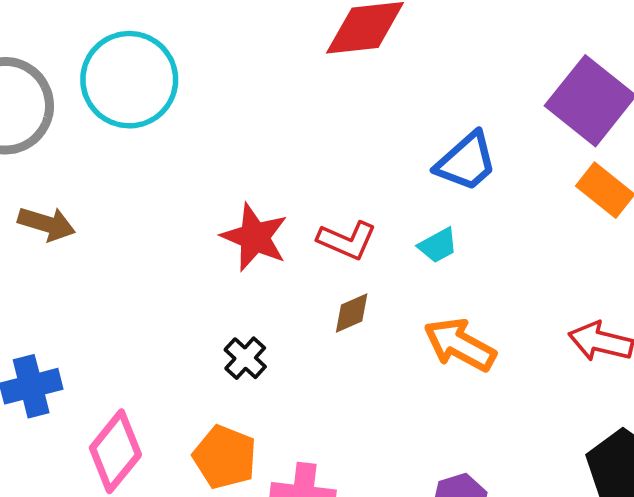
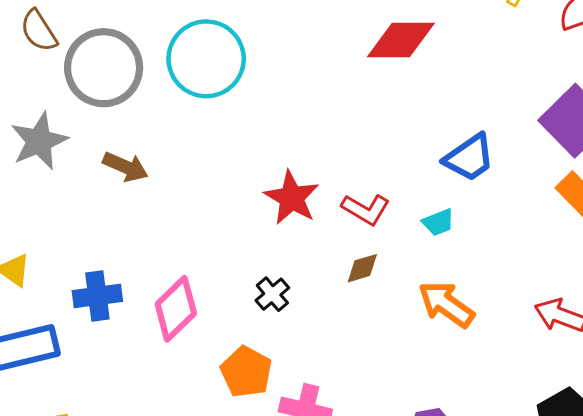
pink diamond: (115, 451) -> (176, 309), moved

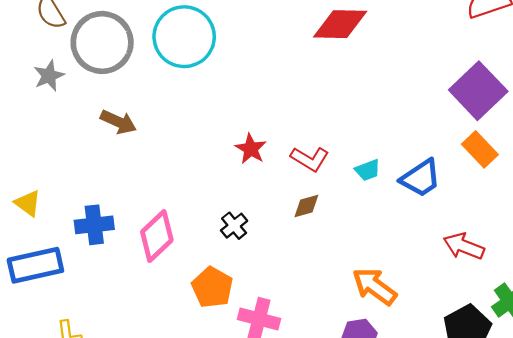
gray star: (39, 141) -> (49, 76), moved, size x0.7
blue trapezoid: (469, 158) -> (421, 178), moved
red star: (292, 198) -> (251, 149), size x0.7
orange arrow: (446, 304) -> (374, 286), moved

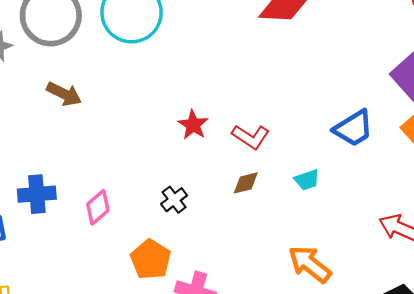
cyan trapezoid: (368, 170) -> (307, 180), moved
blue trapezoid: (421, 178) -> (353, 128), moved
pink diamond: (157, 236) -> (98, 207), size x0.7

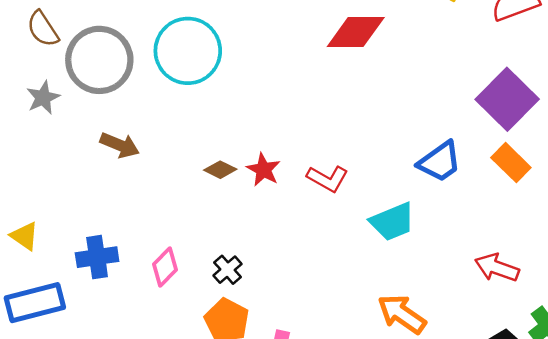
cyan trapezoid: (307, 180) -> (392, 222), size x1.6
brown diamond: (246, 183) -> (220, 170), moved, turned 44
black cross: (174, 200) -> (227, 270), moved

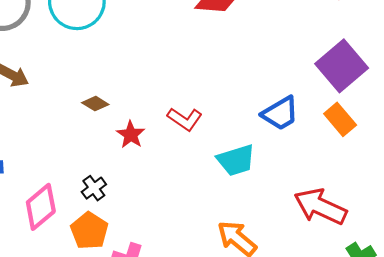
red star: (263, 170) -> (131, 135), moved
pink diamond: (165, 267) -> (41, 207), moved, size x1.4
red arrow: (497, 268) -> (320, 207), size x1.4

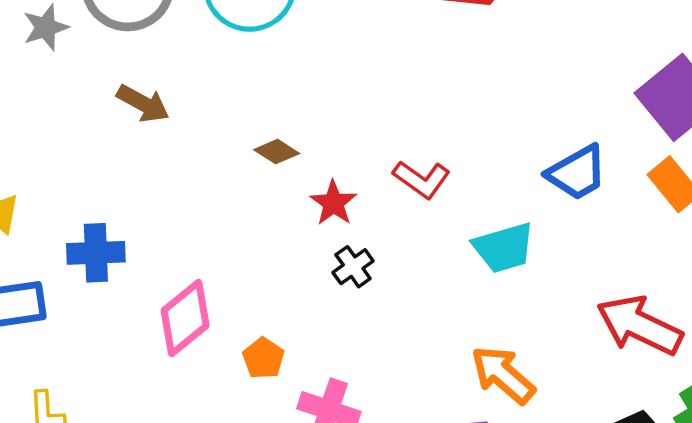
black cross: (94, 188) -> (353, 267), moved
orange pentagon: (89, 231) -> (263, 358), size x0.7

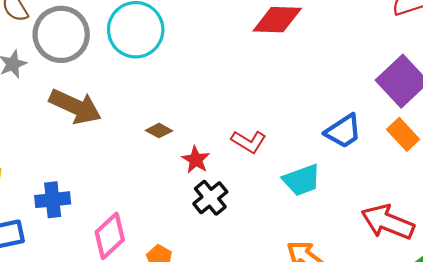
brown arrow: (143, 103) -> (75, 107), size x1.6
black cross: (353, 267) -> (210, 198), size x1.4

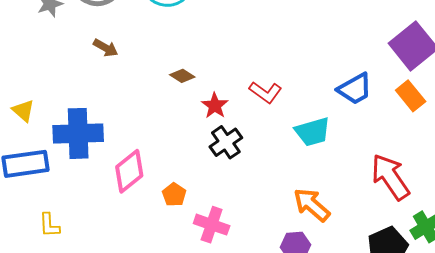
brown arrow: (75, 107) -> (106, 48), size x0.5
blue cross: (53, 200) -> (78, 133), size x1.5
red arrow: (388, 222) -> (390, 177), turned 30

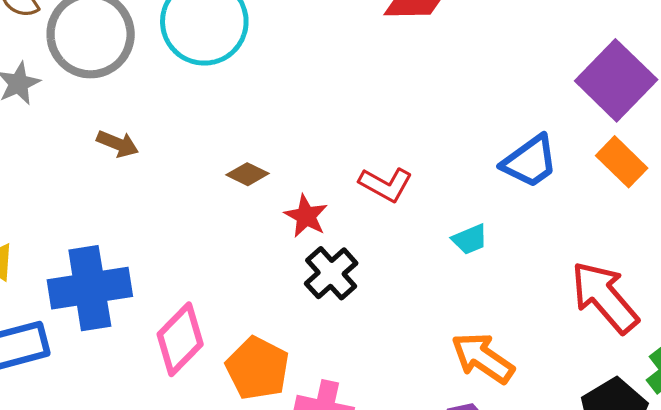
cyan trapezoid: (313, 132) -> (470, 239), size x0.6
orange pentagon: (174, 195) -> (257, 368), size x1.6

